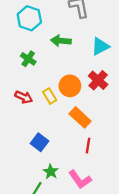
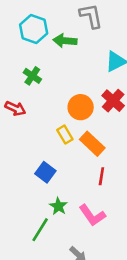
green arrow: (61, 41) -> (65, 41), moved
yellow rectangle: (50, 96) -> (65, 135), moved
red arrow: (24, 97) -> (15, 108), moved

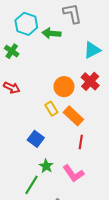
green cross: (32, 76) -> (12, 51), moved

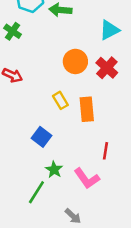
orange circle: (64, 87) -> (75, 61), moved
orange rectangle: (73, 116) -> (87, 109), turned 42
red line: (81, 142) -> (106, 151), moved

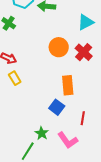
yellow rectangle: (60, 100) -> (15, 78), moved
blue square: (41, 137) -> (57, 107), moved

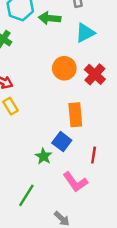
cyan triangle: (86, 22) -> (85, 33), moved
green star: (42, 133) -> (44, 156), moved

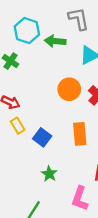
blue square: (62, 142) -> (42, 137), moved
pink L-shape: (75, 182) -> (80, 198), turned 55

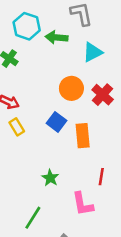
blue square: (42, 137) -> (57, 122), moved
pink L-shape: (80, 198) -> (83, 204), turned -30

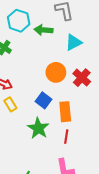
red line: (101, 177) -> (66, 137), moved
green star: (50, 178) -> (38, 128), moved, size x1.5

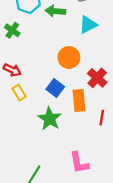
red cross: (82, 78) -> (97, 78), moved
red line: (66, 137) -> (102, 118), moved

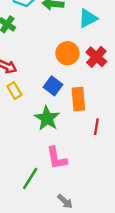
red cross: (97, 78) -> (96, 57), moved
red line: (102, 118) -> (96, 127), moved
pink L-shape: (79, 163) -> (57, 158), moved

